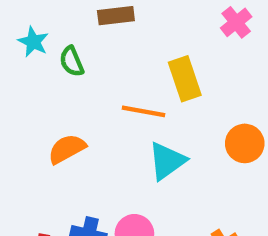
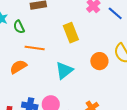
orange line: (143, 111) -> (35, 48), moved

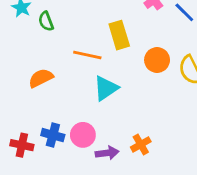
orange line: (35, 48) -> (87, 55), moved
orange circle: (99, 61) -> (157, 60), moved

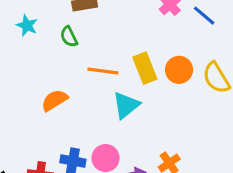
green semicircle: (46, 21) -> (69, 37), moved
yellow rectangle: (119, 35) -> (145, 68), moved

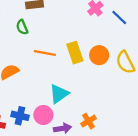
cyan triangle: (126, 105) -> (59, 94), moved

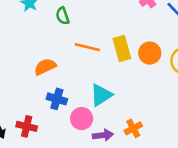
blue cross: (20, 116) -> (57, 99), moved

